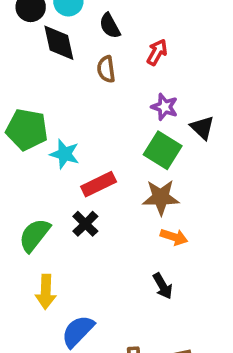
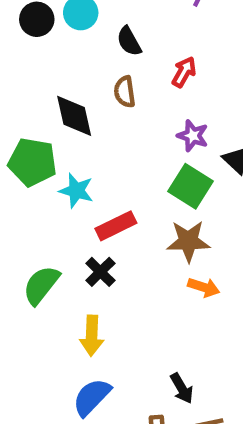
black diamond: (59, 43) -> (74, 116), moved
black arrow: (163, 286) -> (182, 388), moved
yellow arrow: (46, 292) -> (92, 336), moved

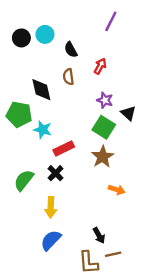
brown star: (188, 241) -> (103, 157), turned -30
orange arrow: (204, 287) -> (117, 190), moved

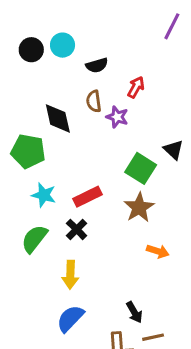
purple line: (111, 21) -> (172, 26), moved
black semicircle: (71, 50) -> (97, 65), turned -77
purple star: (105, 100) -> (117, 117), moved
cyan star: (43, 130) -> (44, 195), moved

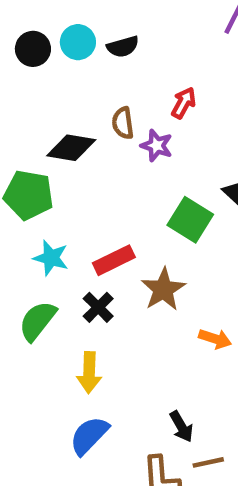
black semicircle: (97, 65) -> (123, 47), moved
black diamond: (58, 118) -> (71, 148), turned -68
brown star: (139, 208) -> (163, 289), moved

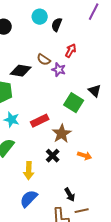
cyan circle: (78, 42) -> (40, 17), moved
black semicircle: (123, 47) -> (57, 25), moved, turned 128
brown semicircle: (123, 123) -> (44, 60), turned -48
black cross: (98, 307) -> (53, 156), moved

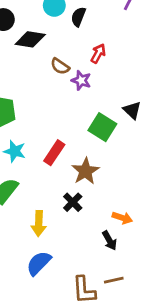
black diamond: (21, 71) -> (30, 39), moved
red rectangle: (40, 121) -> (54, 153), turned -30
orange arrow: (85, 156) -> (122, 218), moved
black arrow: (70, 195) -> (110, 240), moved

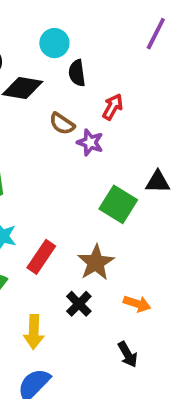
black semicircle: (78, 17) -> (77, 73), moved, turned -30
black triangle: (132, 110) -> (158, 182), turned -42
red rectangle: (54, 153) -> (41, 257), moved
orange arrow: (122, 218) -> (137, 304), moved

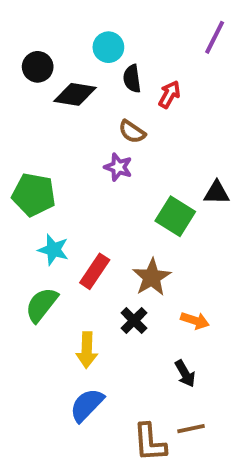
red arrow: (113, 107) -> (169, 94), moved
brown semicircle: (62, 124) -> (132, 132), moved
purple star: (90, 142) -> (118, 167), moved

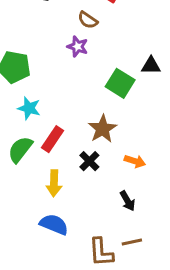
red rectangle: (95, 271) -> (53, 139), moved
blue semicircle: (87, 405) -> (54, 224), turned 68

